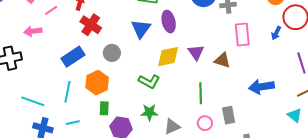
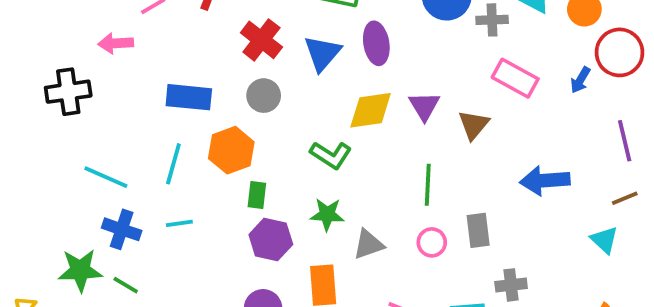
red cross: (91, 25) -> (261, 40), moved
pink rectangle: (242, 34) -> (515, 78), turned -60
blue rectangle: (73, 57) -> (189, 97), turned 35
brown triangle: (222, 60) -> (474, 125), turned 48
green rectangle: (104, 108) -> (257, 195), moved

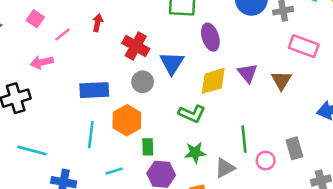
blue triangle: (322, 53) -> (172, 63), moved
cyan line: (106, 177) -> (32, 151), moved
green line: (428, 185) -> (244, 139), moved
cyan line: (179, 223) -> (114, 171), moved

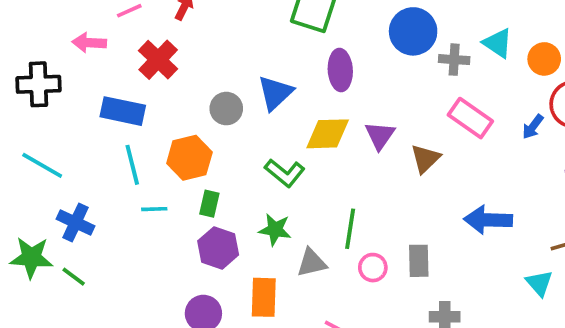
red cross: (136, 46) -> (158, 60), moved
blue rectangle: (94, 90) -> (123, 111), moved
cyan line: (91, 135) -> (132, 165), turned -36
cyan line: (114, 171) -> (154, 209), moved

